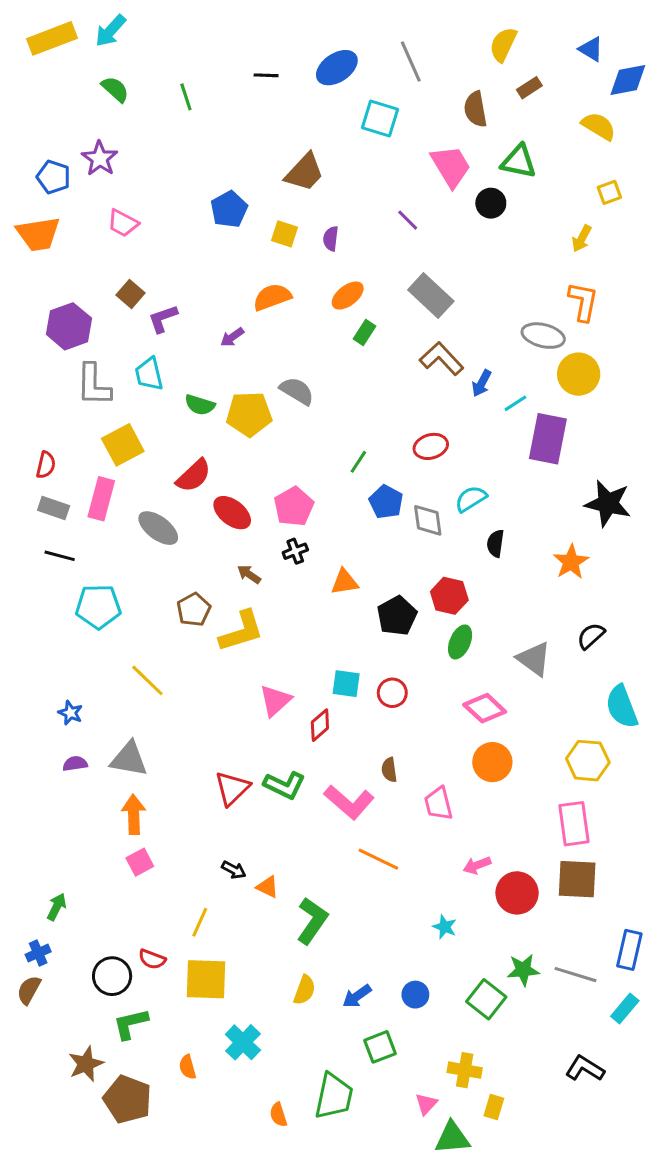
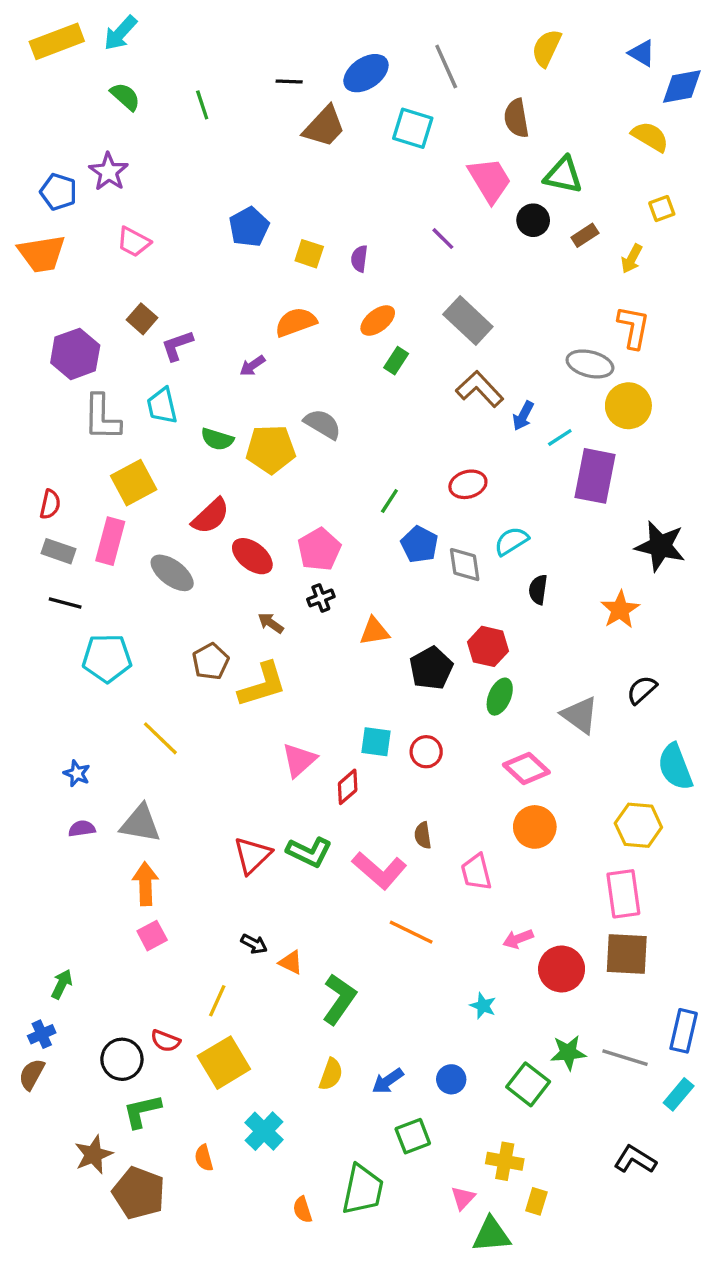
brown rectangle: (529, 88) -> (585, 235), moved
brown trapezoid: (305, 172) -> (324, 127), moved
yellow square: (206, 979) -> (224, 1063), turned -33

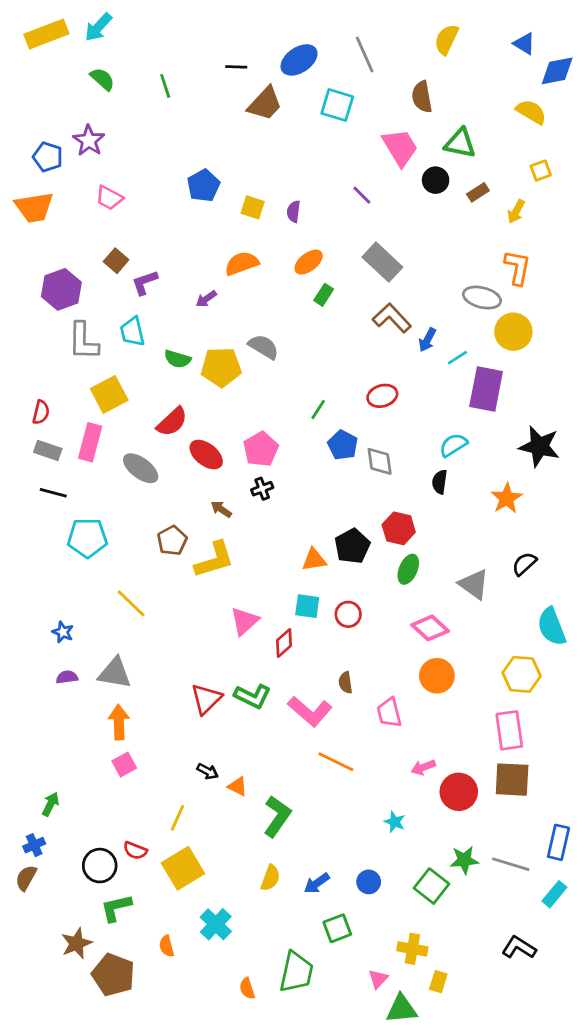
cyan semicircle: (511, 541) -> (453, 445), moved
orange triangle: (374, 631) -> (314, 560), moved

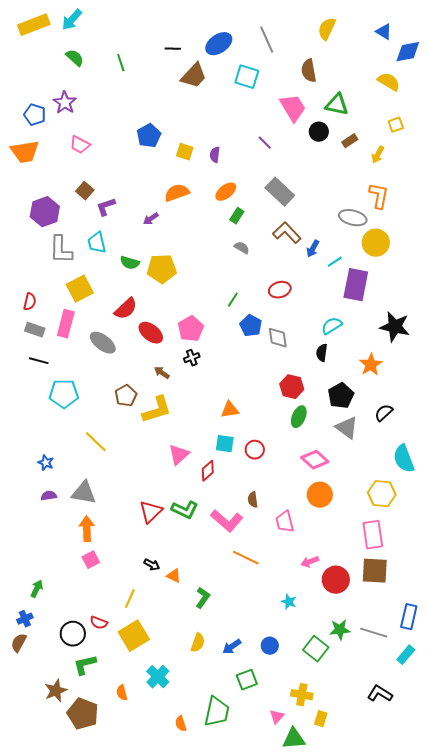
gray semicircle: (264, 347) -> (242, 248), moved, size x0.7
black pentagon: (352, 546) -> (341, 396), moved
green L-shape: (277, 816) -> (203, 598), size x0.7

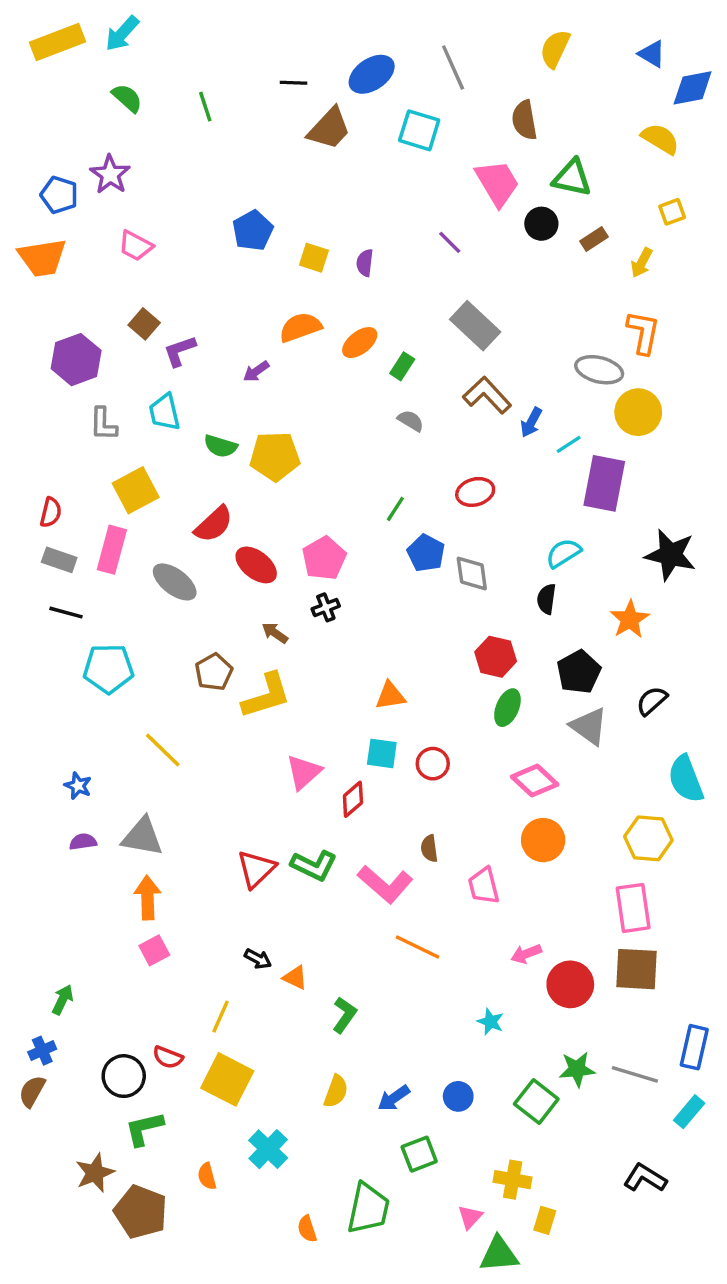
orange ellipse: (226, 192) -> (360, 343), moved
gray L-shape: (61, 250) -> (103, 424), size x0.7
yellow square: (134, 636) -> (227, 1079), turned -32

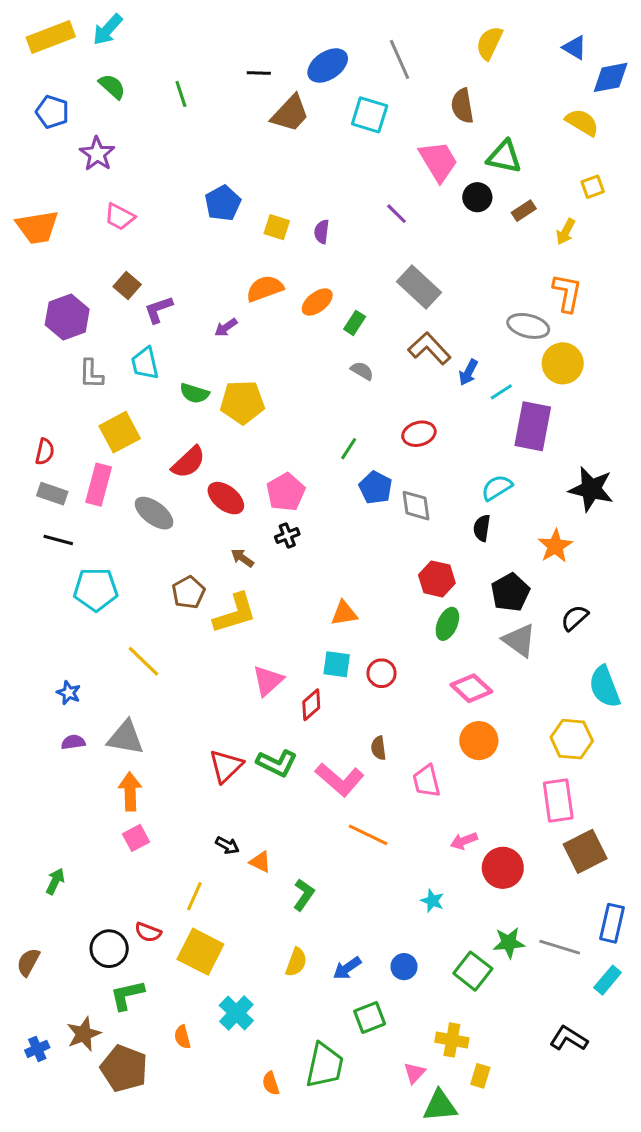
blue pentagon: (59, 195) -> (52, 112), moved
brown square: (636, 969) -> (585, 851), moved, turned -30
blue cross: (42, 1051) -> (37, 1049), moved

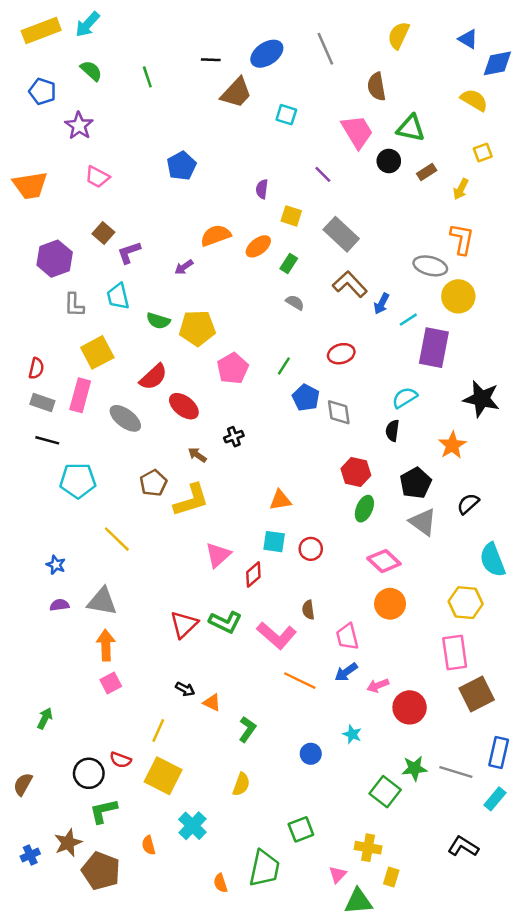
cyan square: (370, 115) -> (286, 115), moved, size x0.7
yellow square: (277, 227) -> (291, 216), moved
pink pentagon: (286, 492) -> (233, 368), moved
blue circle: (404, 967) -> (311, 754), moved
blue arrow: (347, 968) -> (346, 672), moved

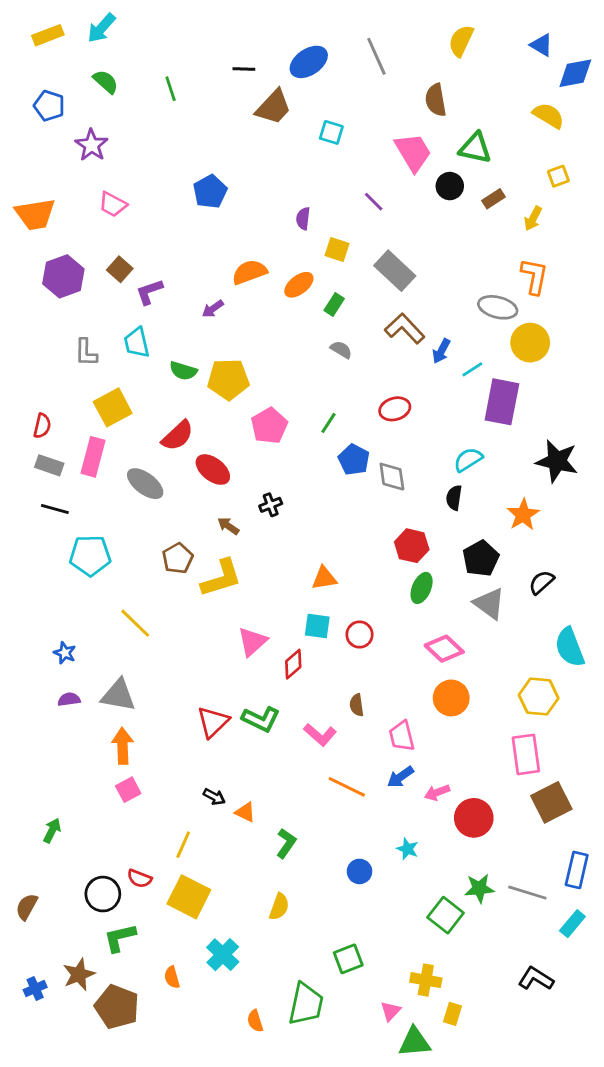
yellow rectangle: (41, 30) -> (48, 35), size x0.7
purple hexagon: (55, 259) -> (63, 276), moved
pink L-shape: (277, 635) -> (320, 735), size x0.7

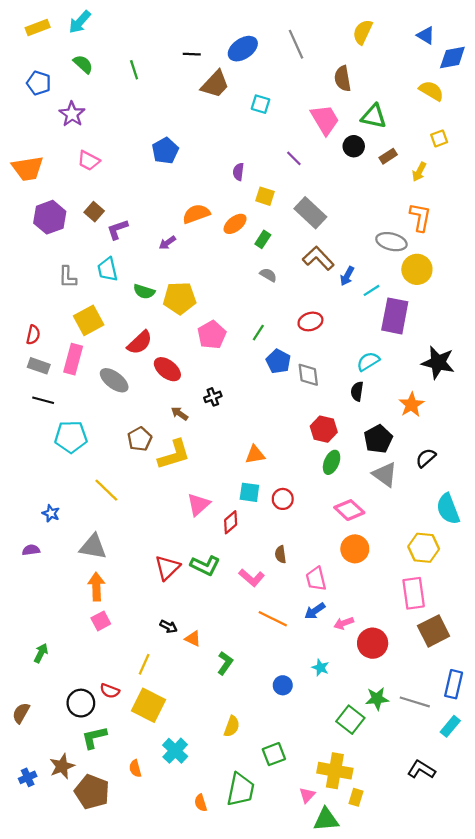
purple semicircle: (69, 699) -> (31, 550), moved
yellow semicircle: (279, 907) -> (232, 726), moved
yellow cross: (426, 980) -> (335, 771), size x1.4

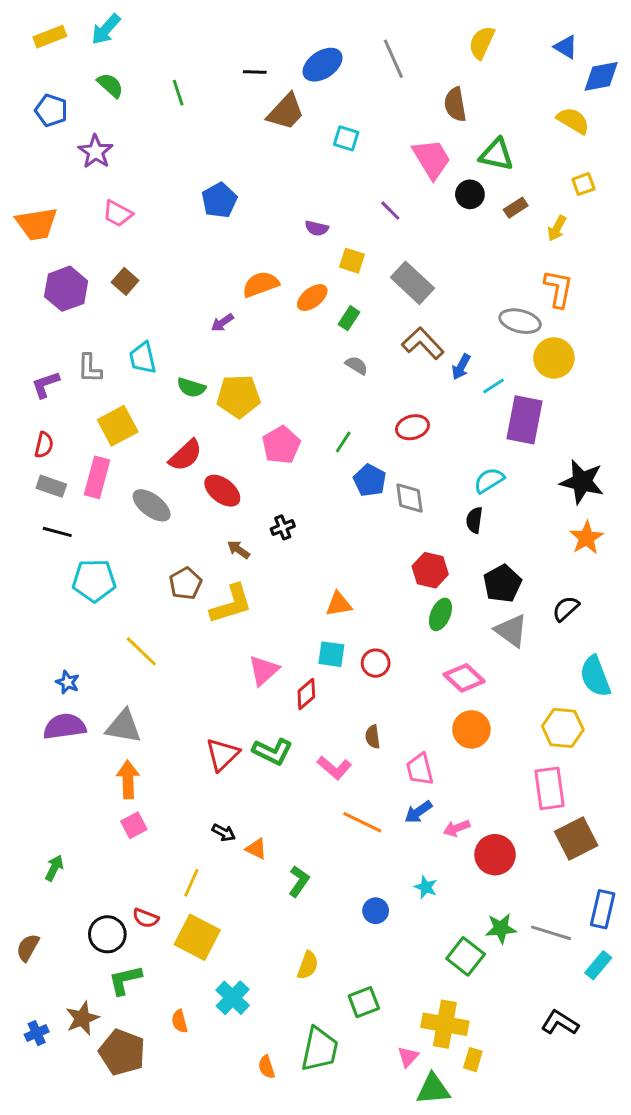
purple semicircle: (238, 172) -> (317, 228), turned -84
purple L-shape: (117, 229) -> (45, 384), moved
orange star: (411, 405) -> (586, 538), moved
purple semicircle: (31, 550) -> (65, 726), moved, size x1.8

